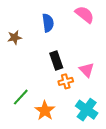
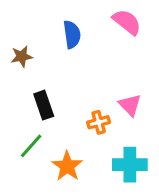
black rectangle: (56, 60) -> (44, 105), moved
cyan cross: (87, 110) -> (130, 165), turned -35

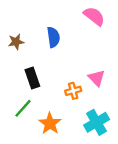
blue semicircle: (72, 34) -> (53, 37), moved
cyan cross: (130, 165) -> (97, 122), turned -30

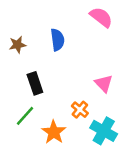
orange cross: (73, 91) -> (80, 110), moved, turned -35
cyan cross: (97, 122) -> (104, 131), turned -30

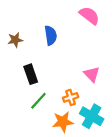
orange cross: (80, 110) -> (71, 97), turned 32
green line: (25, 116) -> (38, 101), moved
orange star: (54, 132) -> (63, 122), moved, turned 30

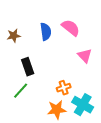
pink semicircle: (89, 15) -> (71, 28), moved
pink triangle: (92, 74) -> (85, 56), moved
green line: (38, 101) -> (21, 91), moved

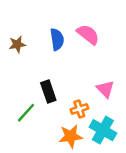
pink triangle: (85, 56) -> (105, 89), moved
black rectangle: (28, 67) -> (48, 92), moved

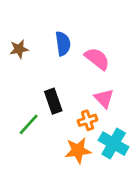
pink semicircle: (88, 34) -> (97, 59), moved
pink triangle: (105, 89) -> (104, 98), moved

